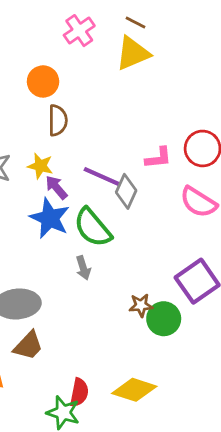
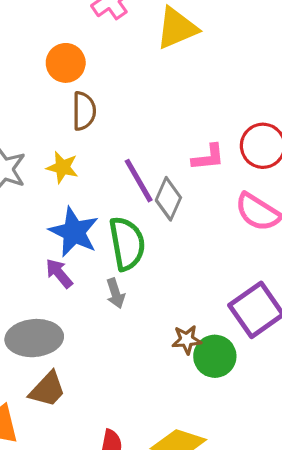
purple line: (102, 177) -> (139, 181), turned 36
purple arrow: (56, 187) -> (59, 273), moved
green semicircle: (93, 228) -> (127, 244), turned -150

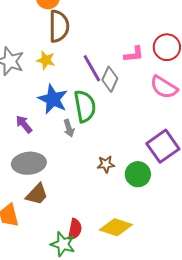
brown semicircle: (84, 111) -> (59, 26), size x1.4
purple arrow: (59, 273) -> (24, 124), moved
gray arrow: (115, 293) -> (69, 128), moved
brown star: (187, 340) -> (106, 164), moved

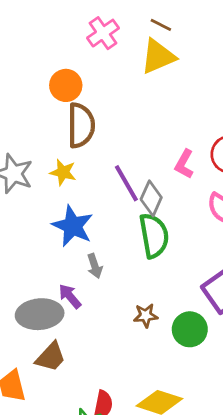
pink L-shape: (134, 54) -> (184, 164), turned 125
green semicircle: (85, 106) -> (154, 236), moved
purple arrow: (24, 124) -> (70, 296), moved

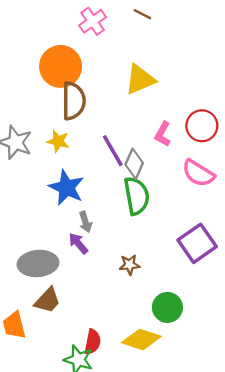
yellow triangle: (158, 56) -> (140, 79), moved
orange circle: (66, 85) -> (61, 66), size x1.5
purple arrow: (70, 296) -> (78, 243), moved
green circle: (190, 329) -> (167, 307), moved

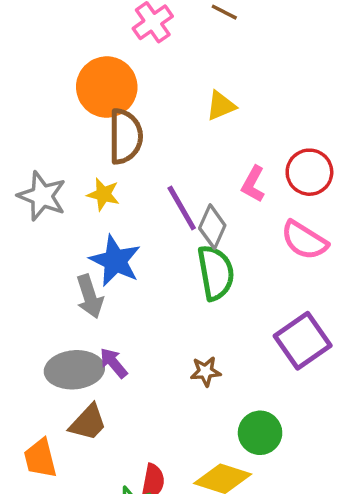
yellow triangle: (140, 79) -> (221, 106), size x0.7
gray arrow: (85, 222) -> (90, 297), moved, size x1.4
purple arrow: (78, 243) -> (114, 363), moved

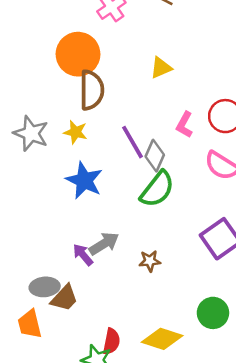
green semicircle: (216, 273) -> (157, 189), turned 48
gray arrow: (90, 297) -> (104, 244), moved, turned -104
gray ellipse: (74, 370) -> (45, 287), moved, size x0.7
green circle: (260, 433) -> (213, 313), moved

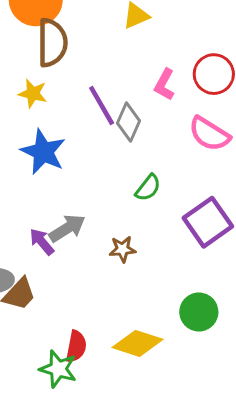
green semicircle: (157, 189) -> (148, 188), moved, size x0.6

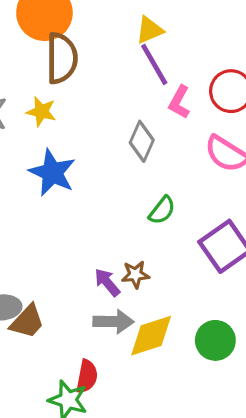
purple line: (102, 105) -> (154, 64), moved
gray arrow: (67, 228) -> (113, 322), moved, turned 33
purple arrow: (42, 242) -> (107, 282), moved
yellow diamond: (137, 343) -> (151, 336), moved, turned -36

